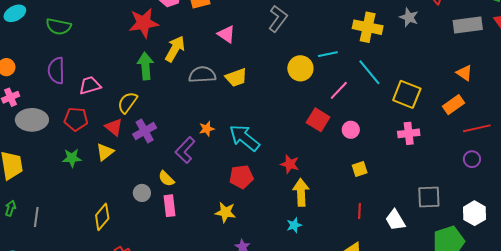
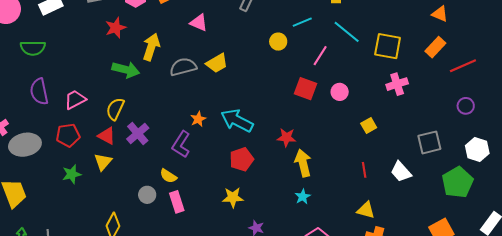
red star: (144, 23) -> (116, 28), size x0.7
green arrow: (145, 66) -> (126, 70), turned 120
yellow circle: (300, 68) -> (278, 42), size x0.7
purple circle: (472, 159) -> (466, 106), moved
yellow square: (360, 169) -> (369, 125), moved

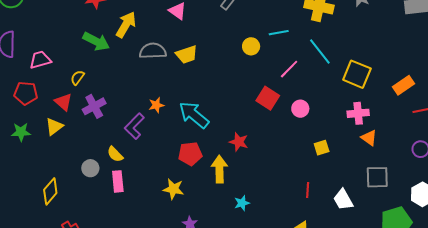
orange triangle: (440, 14) -> (369, 138), moved
yellow semicircle: (115, 109) -> (77, 78), size x0.7
yellow arrow: (303, 163) -> (219, 169), moved

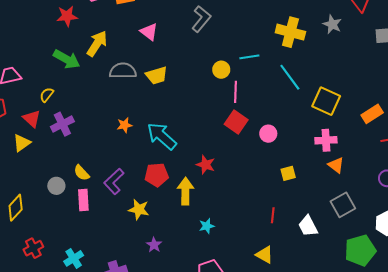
pink line: (289, 69) -> (236, 92), moved, turned -45
purple L-shape: (134, 126) -> (114, 181), moved
gray square: (377, 177) -> (343, 205), turned -30

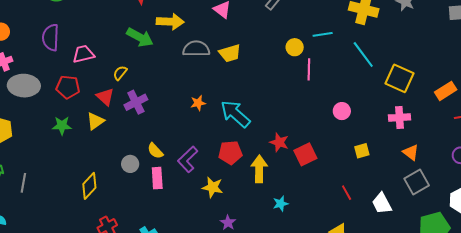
yellow arrow: (97, 44) -> (170, 22), turned 60
red square: (236, 122) -> (305, 154), moved, turned 30
orange triangle: (336, 165) -> (411, 152), moved
red line: (273, 215) -> (347, 193), turned -35

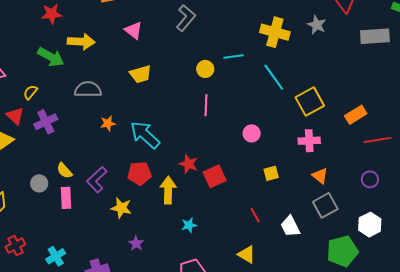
gray semicircle: (196, 49) -> (88, 89), moved
pink line: (309, 69) -> (206, 105), moved
yellow square: (400, 78) -> (310, 102), turned 36

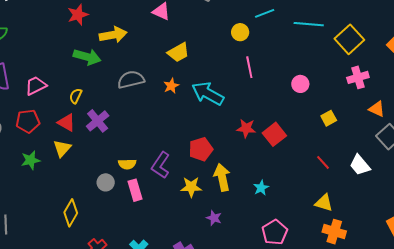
cyan line: (274, 77) -> (309, 24), turned -36
orange star: (108, 123) -> (171, 86), moved
cyan arrow: (145, 135) -> (208, 94), moved
yellow semicircle: (64, 171) -> (127, 164), turned -36
yellow arrow: (168, 190) -> (222, 177), moved

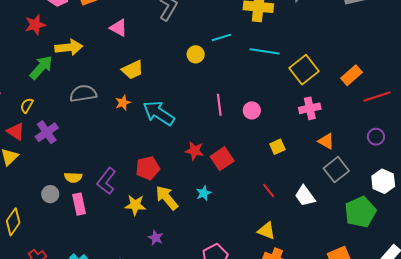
green arrow: (87, 57) -> (41, 67), turned -68
pink line: (249, 67) -> (219, 105), moved
yellow arrow: (222, 177) -> (167, 198), turned -32
cyan star: (261, 188) -> (204, 193), moved

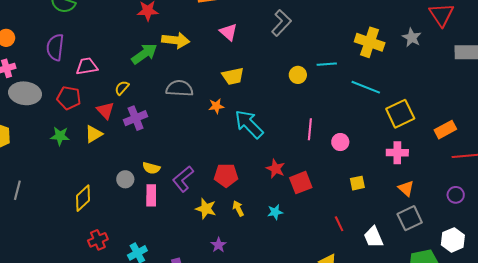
yellow arrow: (167, 198) -> (238, 208), size x0.6

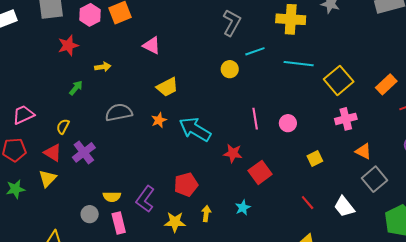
gray L-shape: (281, 23) -> (232, 23), moved
yellow arrow: (176, 40) -> (103, 67), size x0.6
green arrow: (144, 54) -> (76, 88), size x0.6
red star: (276, 169) -> (233, 153), moved
yellow arrow: (238, 208) -> (206, 214), turned 49

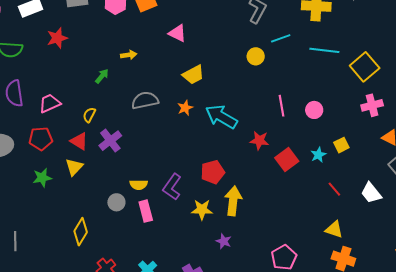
red star: (68, 45) -> (57, 38), moved
cyan star: (243, 208) -> (318, 155), moved
yellow arrow: (206, 214) -> (233, 201), size x1.8

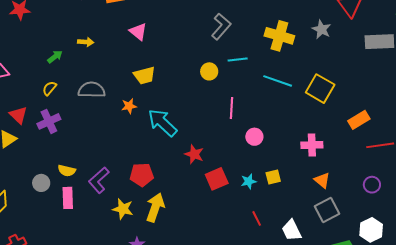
yellow square: (365, 67) -> (320, 89), moved, turned -32
pink line: (281, 106) -> (231, 108), moved
yellow semicircle: (89, 115) -> (49, 88), moved

